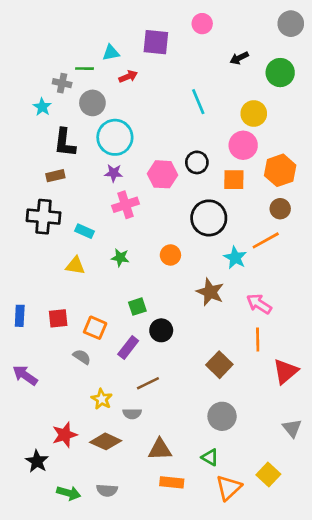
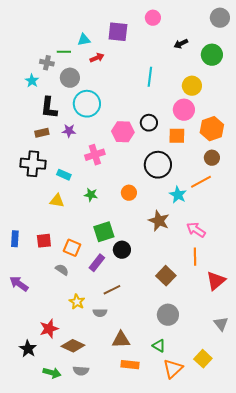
cyan line: (198, 102) -> (150, 77), turned 30
purple star: (114, 173) -> (69, 131), moved
green square: (137, 307) -> (104, 232), size x1.5
brown diamond: (106, 441) -> (73, 346), moved

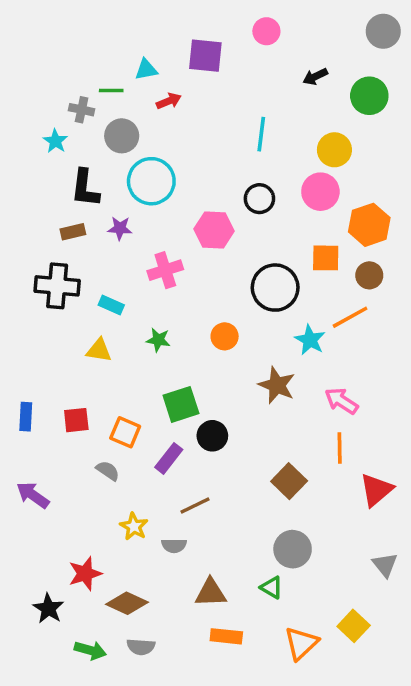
black circle: (149, 123) -> (259, 199), moved
orange square: (177, 136) -> (326, 258), moved
green triangle: (159, 346) -> (272, 587), moved

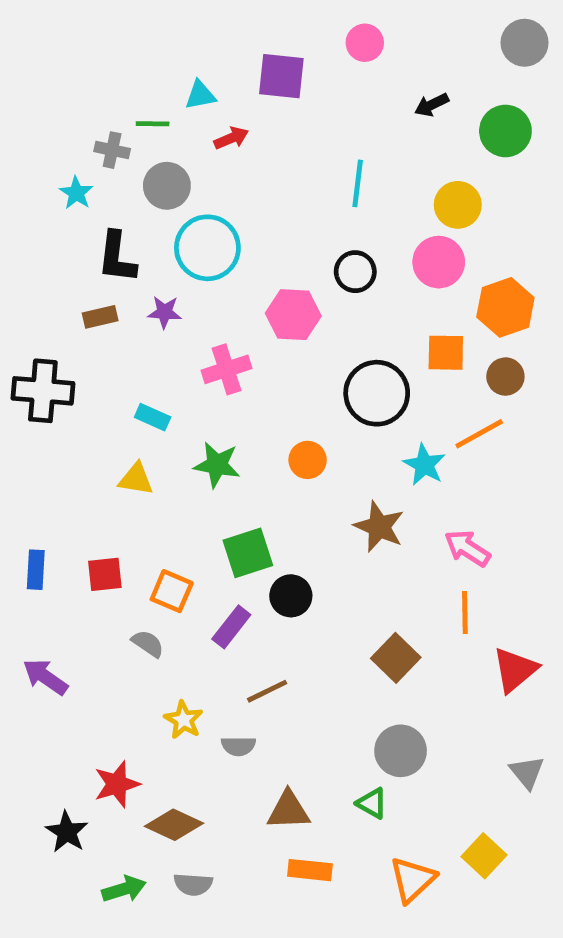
black cross: (57, 286) -> (43, 391), moved
green star: (158, 340) -> (217, 465), size x1.4
green arrow: (90, 650) -> (124, 889), turned -32

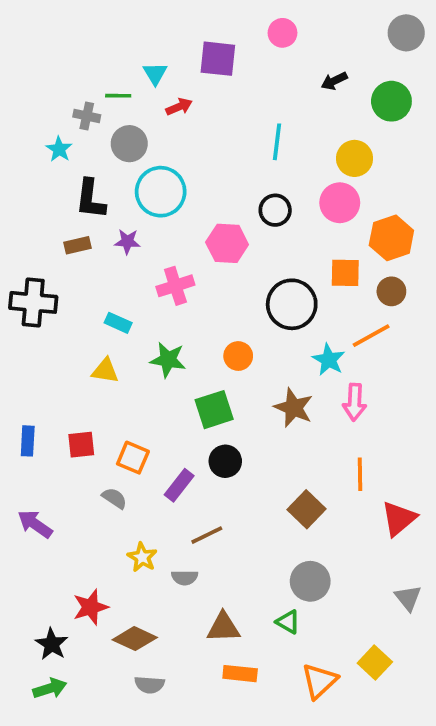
cyan triangle: (200, 95) -> (155, 73), turned -50
pink arrow: (467, 548) -> (355, 402), moved, turned -120
green square: (248, 553) -> (214, 410), moved
green arrow: (124, 889) -> (50, 688), moved

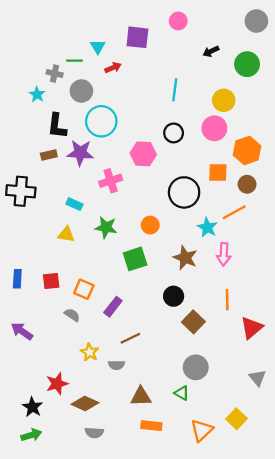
purple star: (127, 242) -> (80, 153), size x1.6
black circle: (225, 461) -> (174, 296), moved

